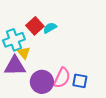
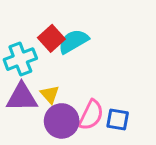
cyan semicircle: (50, 28) -> (73, 41), size x1.5
yellow triangle: (24, 53) -> (50, 94), moved

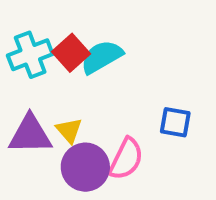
cyan cross: (20, 59) -> (30, 55), moved
blue square: (118, 119) -> (175, 122), moved

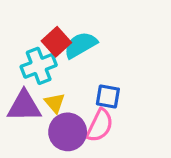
cyan cross: (30, 55) -> (39, 66), moved
blue square: (175, 122) -> (108, 96), moved

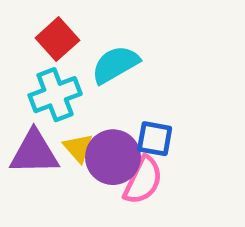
red square: (56, 42) -> (57, 39), moved
purple circle: (68, 132) -> (113, 157), moved

